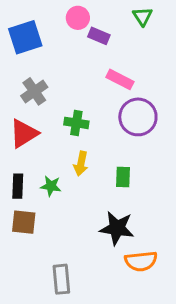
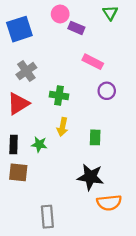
purple circle: (138, 117) -> (107, 91), size x0.6

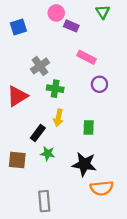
blue square: (19, 29) -> (18, 27), size x0.7
gray cross: (26, 71) -> (40, 66), moved
black rectangle: (14, 144) -> (38, 133), moved, turned 35
green star: (39, 144) -> (48, 153), moved

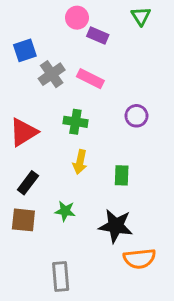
blue square: (18, 27) -> (25, 50), moved
pink rectangle: (86, 57) -> (90, 79), moved
gray cross: (40, 66) -> (52, 74), moved
black rectangle: (38, 133) -> (28, 183), moved

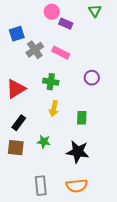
orange semicircle: (139, 259) -> (77, 186), moved

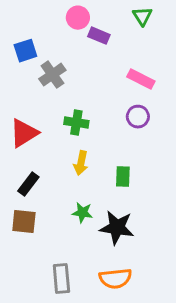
pink rectangle: (61, 53) -> (141, 79), moved
green star: (44, 142) -> (82, 213), moved

